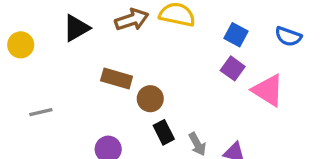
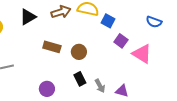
blue square: (236, 35) -> (108, 21), moved
brown circle: (150, 99) -> (79, 52), moved

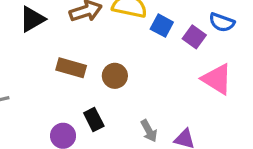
blue semicircle: (154, 22) -> (222, 22), moved
purple square: (121, 41) -> (194, 37), moved
black rectangle: (80, 79) -> (94, 120), moved

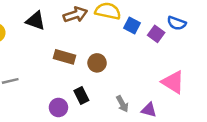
black triangle: (32, 19) -> (36, 21), turned 50
pink triangle: (217, 79) -> (173, 82), moved

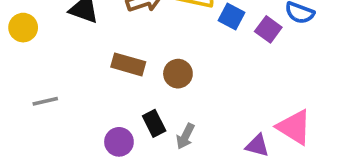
pink triangle: (173, 82) -> (294, 127), moved
gray arrow: (122, 104) -> (185, 136), moved, turned 56

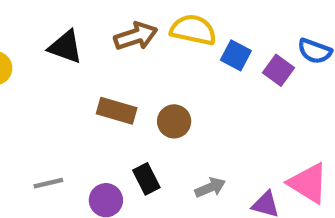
gray line: (45, 101) -> (48, 183), moved
gray arrow: (185, 136) -> (210, 187), moved, turned -140

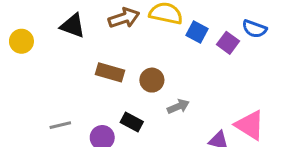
black rectangle: (146, 179) -> (132, 122), turned -35
gray arrow: (210, 187) -> (178, 106), moved

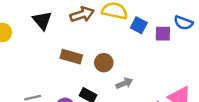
black triangle: (73, 26) -> (42, 20), turned 30
purple square: (228, 43) -> (163, 34), turned -35

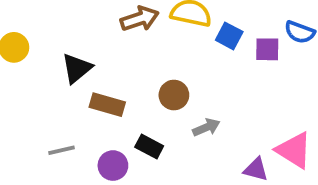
black triangle: (42, 20) -> (77, 68), moved, turned 30
brown rectangle: (71, 57) -> (107, 105), moved

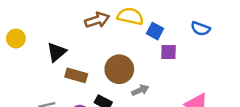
purple square: (267, 49) -> (168, 52), moved
brown circle: (174, 95) -> (119, 69), size x1.5

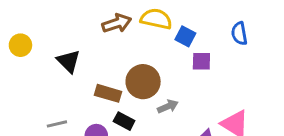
blue semicircle: (200, 29) -> (239, 33), turned 60
black triangle: (57, 52) -> (69, 61), turned -35
brown rectangle: (76, 75) -> (108, 93), moved

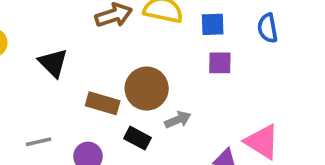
blue square: (185, 36) -> (213, 24), moved, turned -30
black rectangle: (124, 121) -> (137, 138), moved

